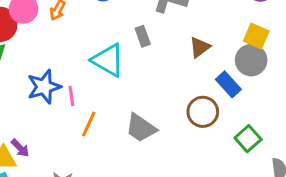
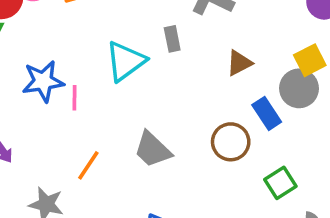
yellow square: (256, 36) -> (310, 60), turned 30
cyan triangle: (108, 60) -> (126, 61), turned 45
orange line: (89, 124) -> (88, 165), moved

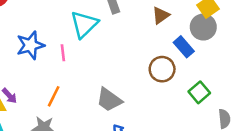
pink line: (75, 98) -> (63, 53), moved
gray trapezoid: (153, 150) -> (109, 100), moved
orange line: (88, 165) -> (54, 96), moved

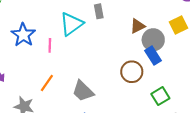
gray circle: (203, 27) -> (153, 40), moved
blue star: (30, 45) -> (23, 35), turned -30
orange line: (54, 96) -> (47, 83), moved

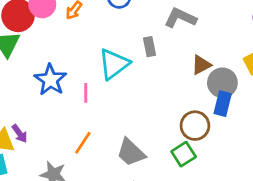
blue rectangle: (153, 56) -> (223, 104), turned 48
green square: (160, 96) -> (184, 154), moved

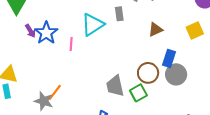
gray circle: (222, 83) -> (176, 74), moved
purple arrow: (20, 134) -> (30, 31), moved
orange line: (83, 143) -> (55, 92), moved
gray trapezoid: (131, 152) -> (115, 86), moved, turned 30

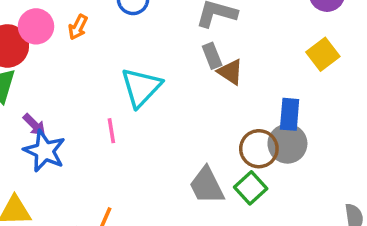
gray rectangle: (119, 14) -> (212, 56), moved
brown triangle: (156, 30) -> (230, 72), moved, turned -49
blue star: (46, 33) -> (45, 151), moved
gray circle: (176, 74) -> (287, 144), moved

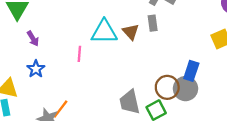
brown triangle: (230, 72) -> (131, 32), moved
cyan triangle: (141, 87) -> (104, 32), turned 32
blue star: (45, 151) -> (36, 69), moved, size x0.7

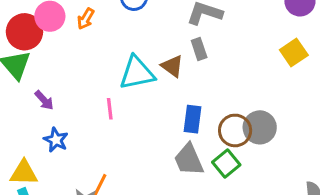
blue rectangle: (191, 71) -> (193, 119), moved

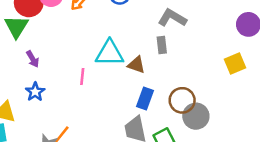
brown triangle: (172, 66) -> (136, 65), moved, turned -30
brown circle: (235, 130) -> (182, 100), moved

